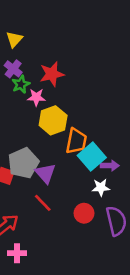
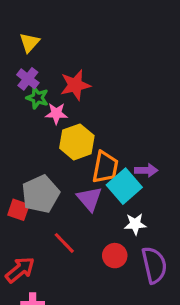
green star: (21, 84) -> (37, 98), turned -30
purple arrow: (110, 166) -> (146, 170), moved
purple triangle: (45, 173) -> (89, 199), moved

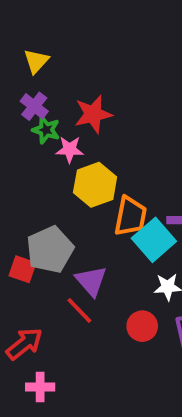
purple triangle: (89, 199) -> (91, 281), moved

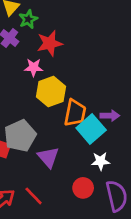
green star: (46, 130) -> (28, 19), moved, turned 30
red line: (79, 310) -> (34, 196), moved

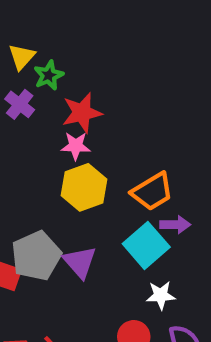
pink star: (34, 67) -> (76, 146), moved
orange trapezoid: (75, 113) -> (152, 191), moved, turned 48
purple triangle: (48, 157) -> (80, 262), moved

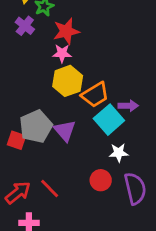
orange trapezoid: (152, 191) -> (95, 95), moved

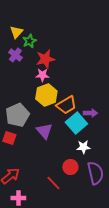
gray pentagon: (36, 126) -> (17, 115), moved
red line: (50, 188) -> (53, 183), moved

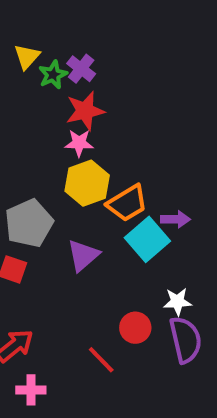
purple cross: (15, 55) -> (81, 69), moved
purple triangle: (44, 131) -> (83, 255), turned 30
white star: (83, 147) -> (177, 302), moved

